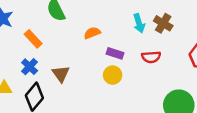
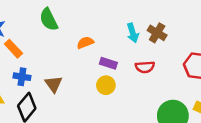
orange rectangle: (33, 39) -> (13, 49), moved
blue cross: (30, 67) -> (22, 77), turned -35

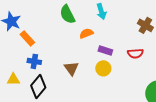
green semicircle: (49, 19) -> (67, 14), moved
cyan arrow: (133, 33) -> (101, 11), moved
brown triangle: (54, 84) -> (71, 68), moved

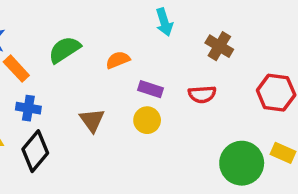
cyan arrow: (101, 11) -> (164, 22), moved
green semicircle: (67, 14) -> (64, 50), moved, turned 84

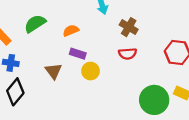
brown cross: (219, 46) -> (129, 27), moved
purple rectangle: (150, 89) -> (78, 54), moved

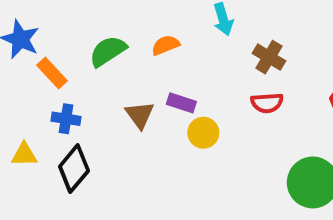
orange semicircle: (71, 31) -> (166, 45), moved
brown triangle: (53, 71) -> (140, 115), moved

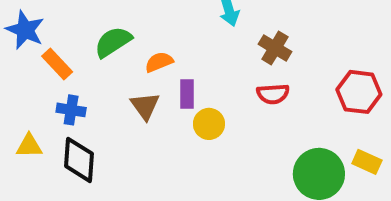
orange semicircle: (166, 45) -> (159, 62), moved
purple rectangle: (181, 103) -> (187, 94), turned 72
black diamond: (74, 169) -> (79, 160), turned -36

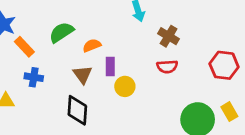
black diamond: (79, 160) -> (77, 110), moved
yellow rectangle: (367, 162) -> (229, 112), turned 36

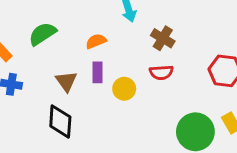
orange semicircle: (92, 45) -> (96, 41), moved
yellow circle: (125, 86) -> (124, 89), moved

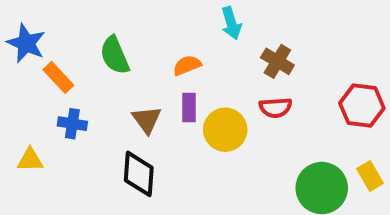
green semicircle: (43, 34) -> (115, 55), turned -80
yellow circle: (124, 89) -> (225, 130), size x1.4

